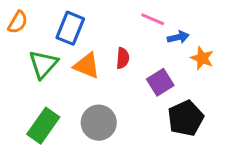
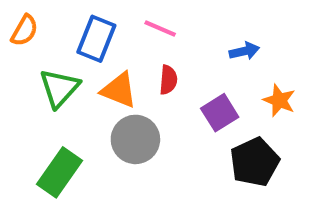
pink line: (153, 19) -> (160, 28), moved
orange star: (202, 58) -> (279, 100), moved
gray circle: (99, 123) -> (135, 139), moved

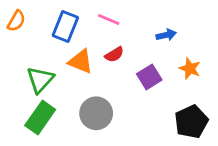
red semicircle: (168, 80) -> (114, 54), turned 54
green triangle: (59, 88) -> (40, 80), moved
gray circle: (135, 139) -> (96, 113), moved
black pentagon: (255, 162) -> (191, 122), moved

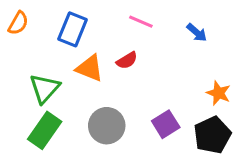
pink line: (109, 20) -> (141, 22), moved
blue arrow: (166, 35) -> (197, 33), moved, turned 54
orange star: (190, 68) -> (218, 93), moved
purple square: (149, 77) -> (166, 124), moved

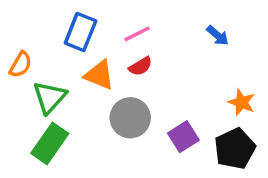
pink line: (141, 22) -> (137, 34), moved, turned -50
orange semicircle: (18, 23) -> (21, 65), moved
gray circle: (107, 126) -> (130, 118), moved

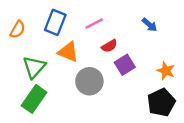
orange semicircle: (21, 65) -> (18, 29), moved
red semicircle: (141, 66) -> (109, 46), moved
purple square: (183, 137) -> (125, 65), moved

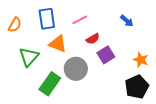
blue rectangle: (55, 22) -> (47, 19), turned -30
green rectangle: (34, 99) -> (50, 84), moved

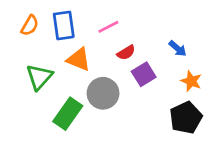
blue arrow: (127, 21) -> (178, 48), moved
orange semicircle: (15, 25) -> (30, 25), moved

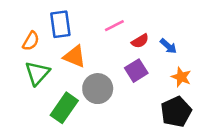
orange semicircle: (30, 25) -> (31, 41), moved
pink line: (108, 27) -> (114, 26), moved
red semicircle: (126, 53) -> (140, 41), moved

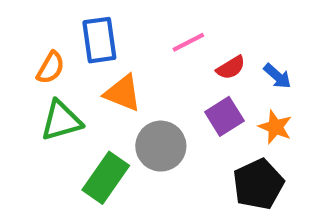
green triangle: (37, 73) -> (61, 121), turned 32
orange star: (181, 77) -> (275, 127), moved
black pentagon: (176, 112) -> (258, 184), moved

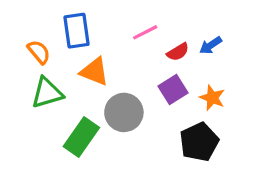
orange semicircle: (51, 68) -> (39, 52), turned -70
blue arrow: (277, 76) -> (211, 45), moved, turned 105

